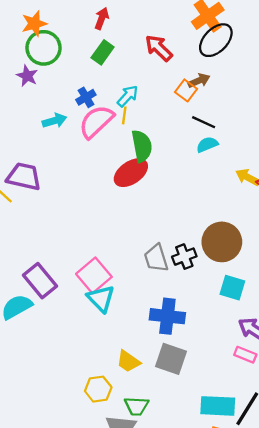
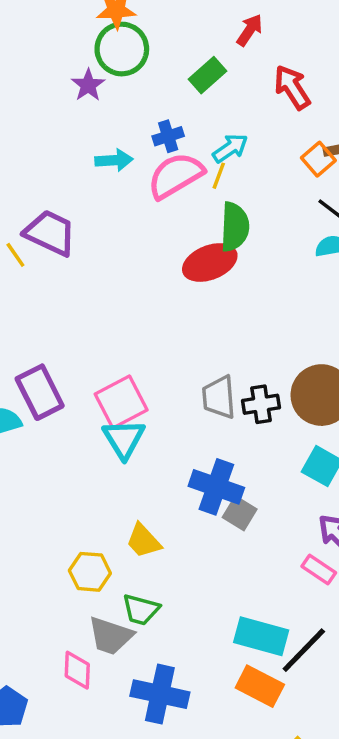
red arrow: (102, 19) -> (250, 30), moved
gray square: (171, 359) -> (240, 513), moved, size x0.7

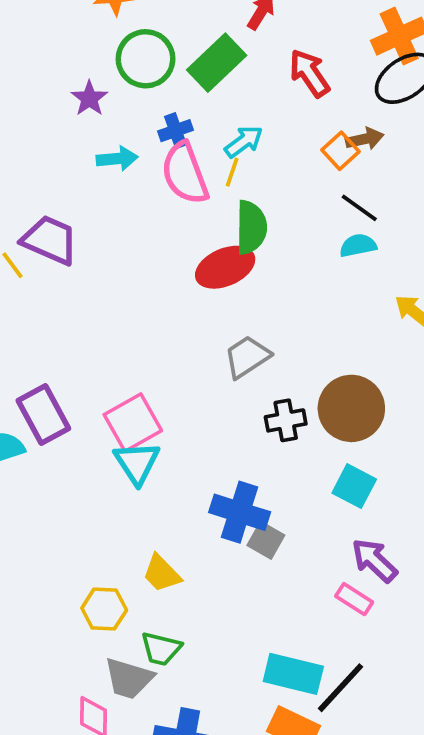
green circle: (122, 49) -> (146, 59), moved
green rectangle: (208, 75) -> (217, 63), size x1.4
purple star: (88, 85) -> (89, 98), moved
pink semicircle: (176, 176) -> (185, 173), turned -78
gray trapezoid: (219, 397) -> (247, 357), moved, turned 63

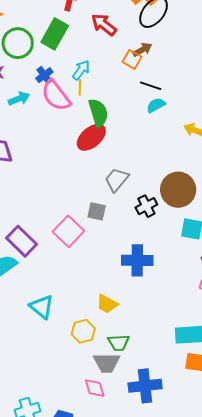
cyan triangle: (137, 463) -> (42, 307), moved
gray square: (266, 540) -> (97, 211), moved

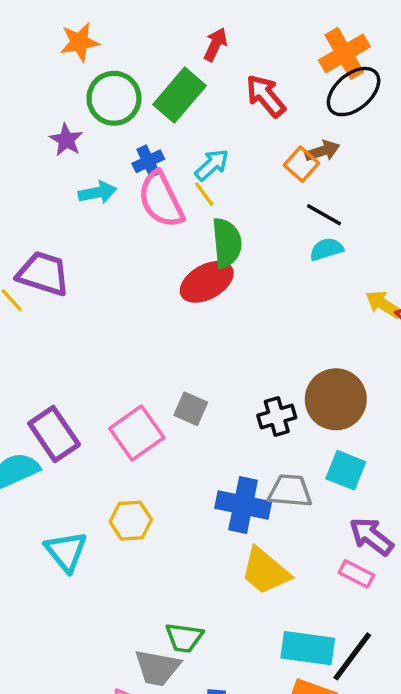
yellow line: (80, 87) -> (204, 194), turned -49
gray trapezoid: (117, 180) -> (290, 491), moved, turned 44
yellow trapezoid: (107, 304) -> (265, 571), moved, size x1.4
yellow hexagon: (83, 331) -> (131, 521), moved

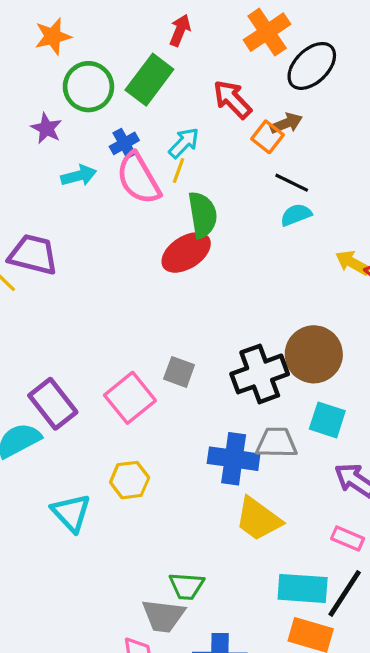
orange cross: (344, 53) -> (267, 32), moved
red arrow: (266, 96) -> (232, 99), moved
yellow line: (204, 194) -> (178, 171), turned 60
black cross: (277, 416) -> (260, 374), size x1.6
pink rectangle: (356, 574) -> (348, 539), moved

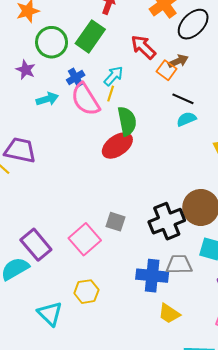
yellow trapezoid: (258, 519) -> (169, 313), size x0.7

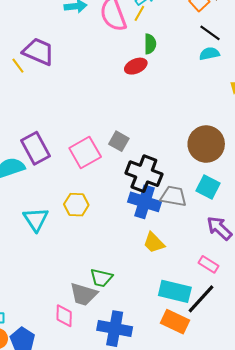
green semicircle: (127, 121) -> (150, 44), size x0.7
red ellipse: (117, 146) -> (136, 66), size x0.7
black cross: (167, 221) -> (144, 174), moved, turned 32

